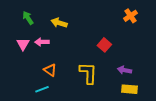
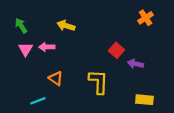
green arrow: (28, 18) -> (21, 26), moved
purple arrow: (124, 70) -> (135, 64), moved
cyan line: (42, 89) -> (38, 101), moved

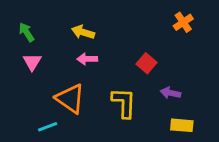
pink arrow: (47, 47) -> (87, 59), moved
purple arrow: (135, 64) -> (170, 93), moved
orange triangle: (56, 78) -> (70, 99), size x1.6

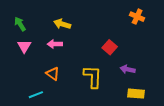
orange cross: (183, 22) -> (137, 17), turned -32
pink arrow: (87, 59) -> (55, 44), moved
orange triangle: (70, 99) -> (53, 74), size x0.6

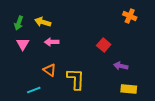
green arrow: (20, 24) -> (19, 23), turned -128
yellow arrow: (62, 24) -> (43, 22), moved
yellow L-shape: (93, 77) -> (76, 79), moved

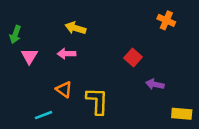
yellow arrow: (43, 22) -> (75, 28), moved
green arrow: (19, 23) -> (15, 34), moved
yellow rectangle: (129, 89) -> (182, 114), moved

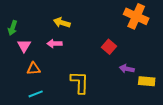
orange cross: (166, 20) -> (136, 16), size x1.6
orange triangle: (64, 89) -> (34, 69), moved, turned -40
yellow rectangle: (182, 114) -> (147, 81), moved

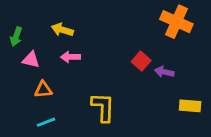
yellow arrow: (62, 23) -> (62, 30), moved
pink triangle: (24, 46) -> (31, 60), turned -48
purple arrow: (127, 69) -> (164, 72), moved

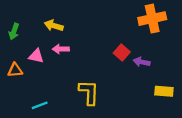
orange cross: (176, 22) -> (152, 19), turned -36
pink triangle: (31, 60) -> (36, 56), moved
orange triangle: (43, 90) -> (15, 70), moved

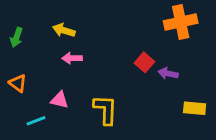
pink triangle: (36, 56) -> (60, 100), moved
orange triangle: (15, 70) -> (18, 83), turned 42
cyan line: (40, 105) -> (36, 121), moved

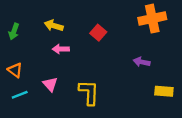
red square: (144, 62) -> (98, 33), moved
pink triangle: (60, 100) -> (50, 84), turned 35
cyan line: (36, 121) -> (20, 95), moved

